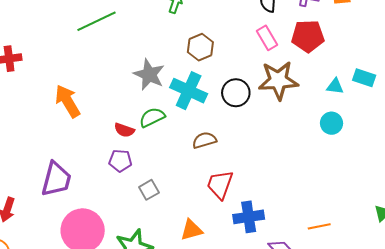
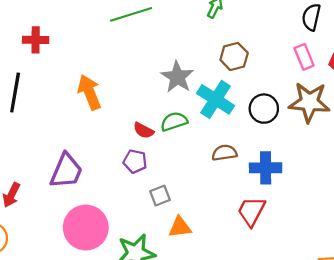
red trapezoid: (220, 185) -> (251, 211), moved
blue cross: (249, 217) -> (266, 168), moved
orange triangle: (192, 230) -> (180, 227), moved

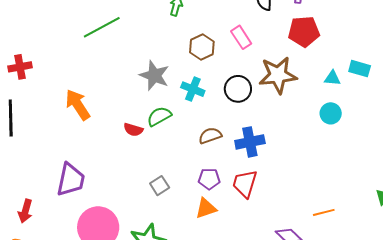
pink rectangle: (304, 57) -> (241, 37), moved
cyan cross: (216, 99) -> (193, 89), size x0.7
purple pentagon: (135, 161) -> (209, 179), moved
orange triangle: (180, 227) -> (206, 208), moved

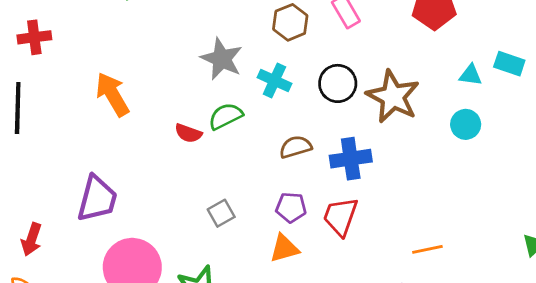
brown star: (278, 75) -> (393, 97), moved, turned 30
orange line: (324, 212) -> (427, 249), moved

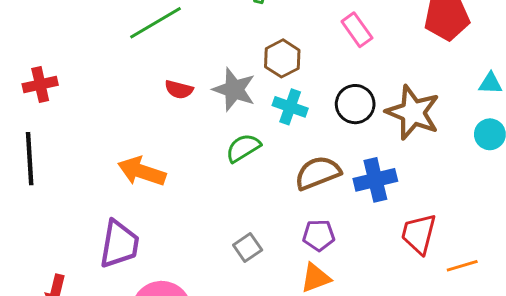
brown hexagon: (290, 22) -> (282, 58), moved
orange arrow: (112, 94) -> (142, 171), moved, turned -36
red semicircle: (188, 133) -> (179, 90), moved
brown semicircle: (296, 147) -> (318, 173), size x1.4
red trapezoid: (340, 217) -> (419, 234), moved

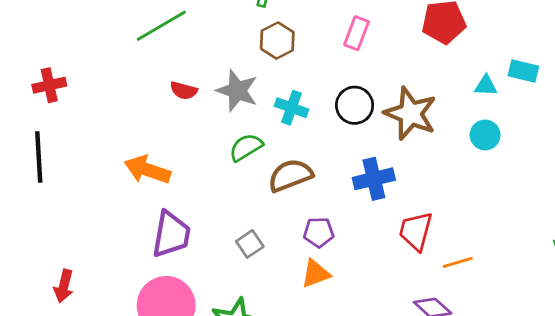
pink rectangle: (357, 30) -> (357, 33), turned 56
brown hexagon: (282, 58) -> (277, 41), moved
brown semicircle: (318, 173) -> (290, 175), moved
purple trapezoid: (119, 244) -> (171, 234), moved

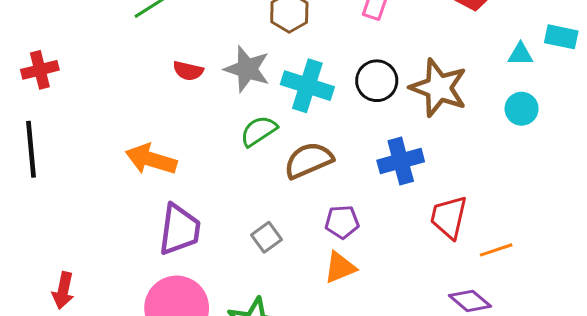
cyan cross: (291, 108) -> (307, 86), size x1.4

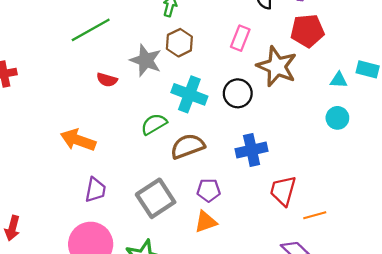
gray star: (247, 69) -> (146, 60), moved
brown star: (439, 88) -> (277, 66), moved
purple trapezoid: (180, 230) -> (95, 190), size x0.7
gray square: (267, 237) -> (156, 198), size x1.8

